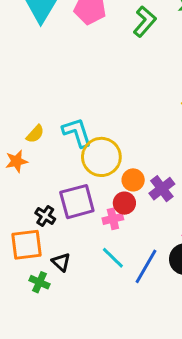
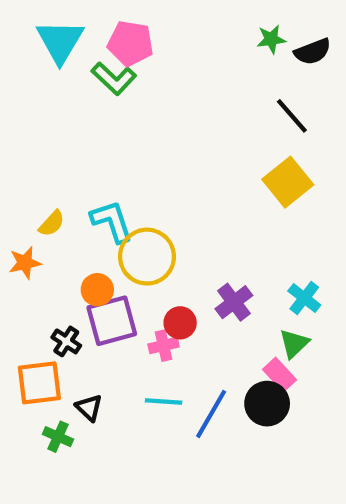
green L-shape: (145, 22) -> (114, 79), moved, turned 92
orange circle: (133, 180) -> (97, 290), moved
cyan line: (113, 258) -> (164, 401), turned -40

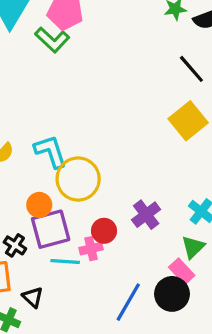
cyan line: (164, 401) -> (65, 262), moved

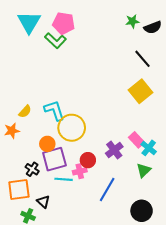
pink rectangle: (182, 271) -> (136, 140), moved
black circle: (172, 294) -> (142, 211), moved
blue line: (128, 302) -> (107, 190), moved

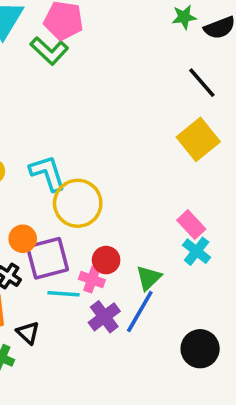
orange circle: (47, 144) -> (23, 239), moved
cyan cross: (149, 148) -> (197, 251), moved
purple cross: (114, 150) -> (104, 317), moved
green triangle: (144, 170) -> (149, 278), moved
pink cross: (80, 171) -> (92, 280), turned 32

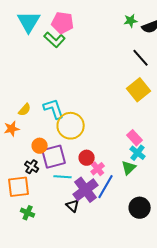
green triangle: (149, 278) -> (129, 168), moved
pink cross: (92, 280) -> (98, 169), moved, turned 32
purple cross: (104, 317) -> (86, 190), size x1.4
black triangle: (28, 333) -> (73, 206), moved

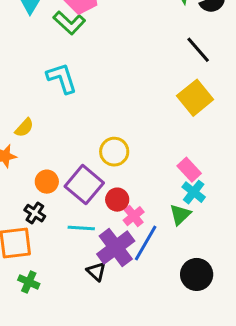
cyan L-shape: (54, 109) -> (62, 78), moved
yellow circle: (71, 126) -> (114, 152), moved, size x0.7
purple square: (54, 157) -> (84, 185), moved, turned -35

